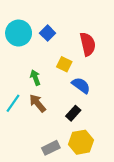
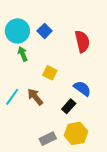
yellow square: (64, 64) -> (50, 73), moved
green arrow: (35, 78) -> (23, 54), moved
blue semicircle: (81, 85) -> (82, 88), moved

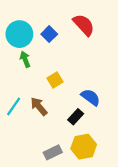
red semicircle: (82, 41) -> (84, 25), moved, turned -30
yellow square: (50, 73) -> (55, 80), turned 32

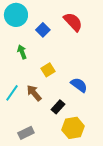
cyan circle: (19, 34) -> (16, 15), moved
black rectangle: (76, 117) -> (58, 107), moved
gray rectangle: (53, 152) -> (26, 133), moved

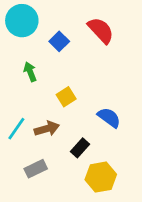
brown arrow: (34, 93) -> (47, 129), turned 114
gray rectangle: (26, 133) -> (36, 169), moved

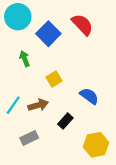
blue square: (59, 41) -> (48, 34), size x1.5
yellow hexagon: (101, 177) -> (96, 145), moved

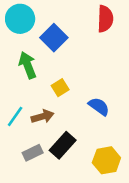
red semicircle: (82, 25) -> (105, 19), moved, turned 45
green arrow: (25, 59) -> (28, 65), size x1.5
black rectangle: (65, 121) -> (63, 145), moved, size x1.5

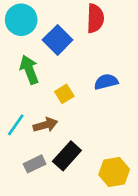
red semicircle: (105, 19) -> (95, 18), moved
blue semicircle: (99, 106) -> (106, 82), moved, turned -50

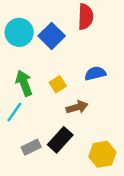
cyan circle: (21, 20) -> (19, 32), moved
green arrow: (29, 70) -> (24, 83), moved
brown arrow: (45, 125) -> (77, 107), moved

